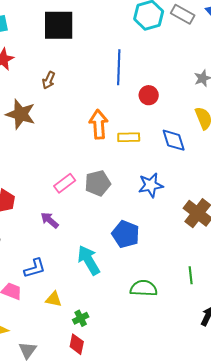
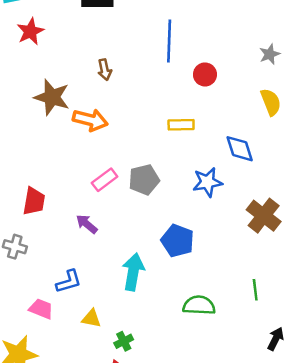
brown arrow: (49, 80) -> (105, 70), moved, turned -36
orange arrow: (99, 124) -> (90, 120), moved, turned 108
blue diamond: (174, 140) -> (240, 149), moved
cyan arrow: (89, 260) -> (133, 272), turned 40

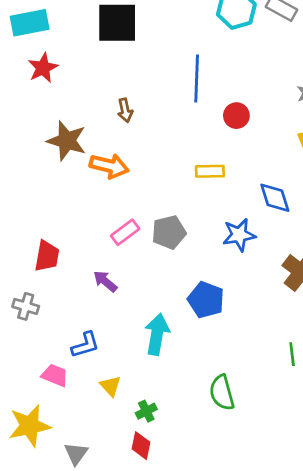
green semicircle: (199, 305) -> (222, 393), moved, turned -108
yellow triangle: (91, 318) -> (111, 386), turned 36

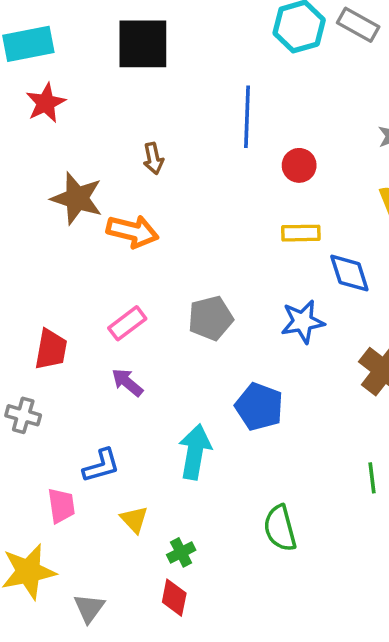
yellow rectangle: (210, 171) -> (301, 233), moved
pink rectangle: (125, 232) -> (127, 323), moved
pink trapezoid: (55, 375) -> (61, 506), turned 60

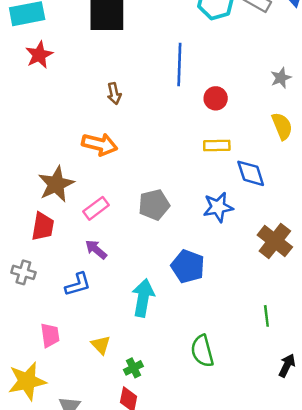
brown star: (77, 198) -> (56, 184), moved, turned 30
blue L-shape: (101, 466) -> (78, 284), moved

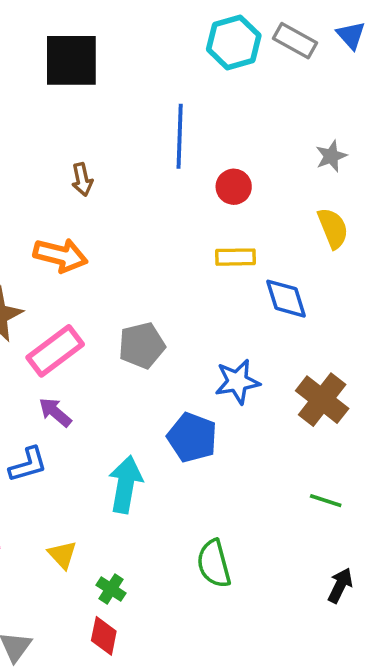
blue star: (218, 207) -> (237, 382), moved
pink rectangle: (96, 208) -> (55, 351), size x1.4
green line: (266, 316) -> (326, 501), moved, turned -65
green cross: (133, 368) -> (111, 589), turned -30

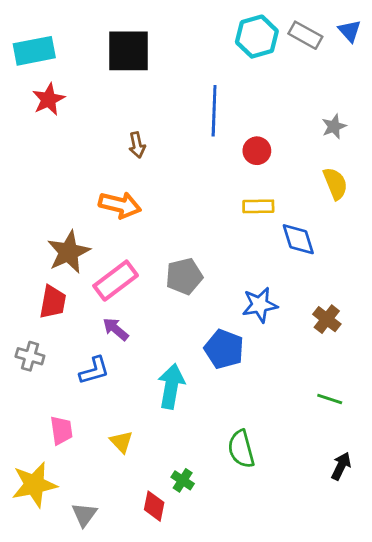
brown cross: (322, 400) -> (327, 319), size x0.7
green cross: (111, 589) -> (183, 480), moved

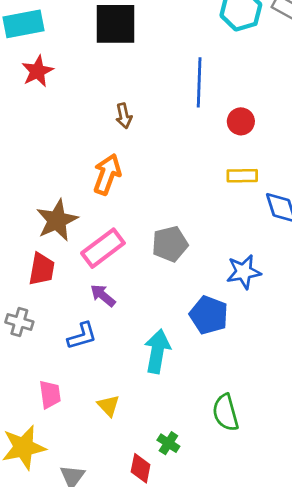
orange arrow: (120, 205) -> (107, 174), turned -84

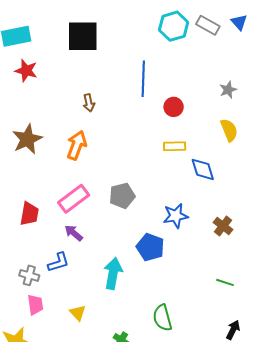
red star: (37, 71) -> (26, 71), turned -30
brown star: (57, 220) -> (27, 139), moved
gray cross: (19, 322) -> (29, 275), moved

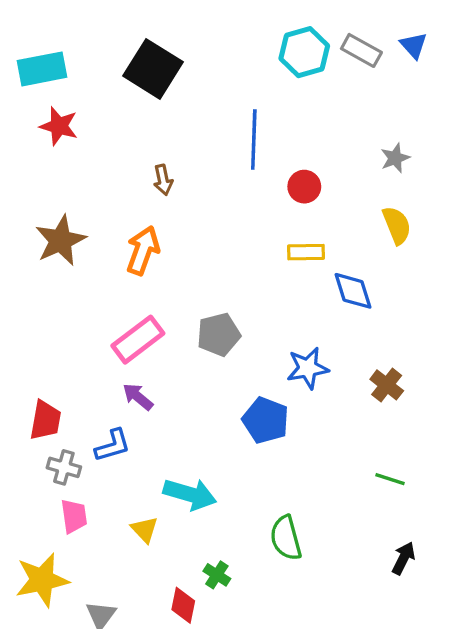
black square: (83, 36) -> (153, 69), turned 32
red trapezoid: (29, 214) -> (45, 420), moved
cyan arrow: (113, 273) -> (190, 494), moved, turned 96

